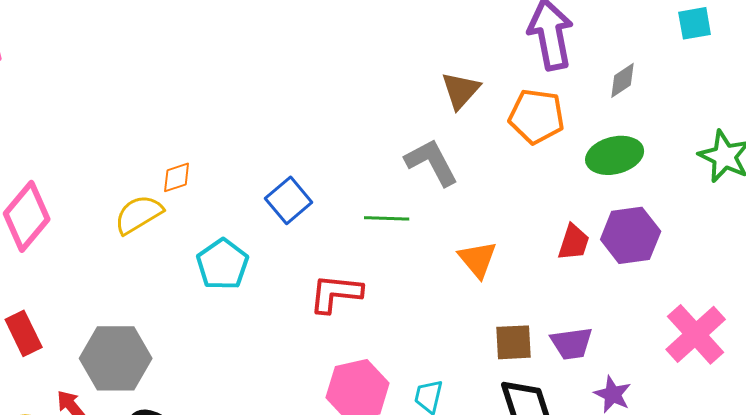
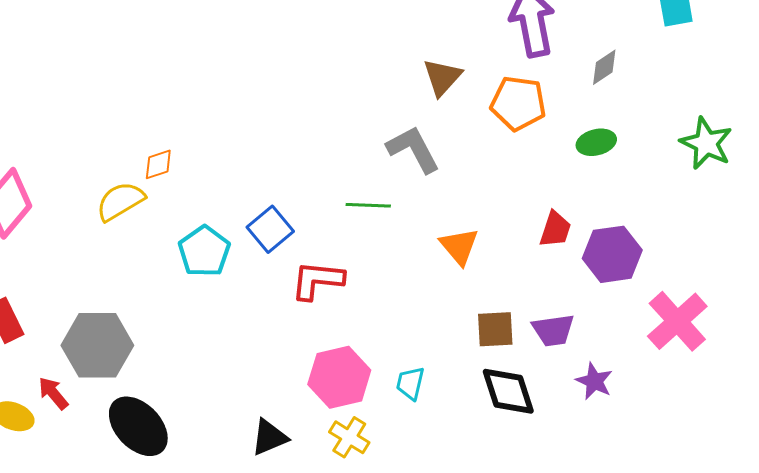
green ellipse: (615, 155) -> (596, 142), size x0.7
blue square: (289, 200) -> (270, 229), moved
purple hexagon: (631, 235) -> (612, 254), moved

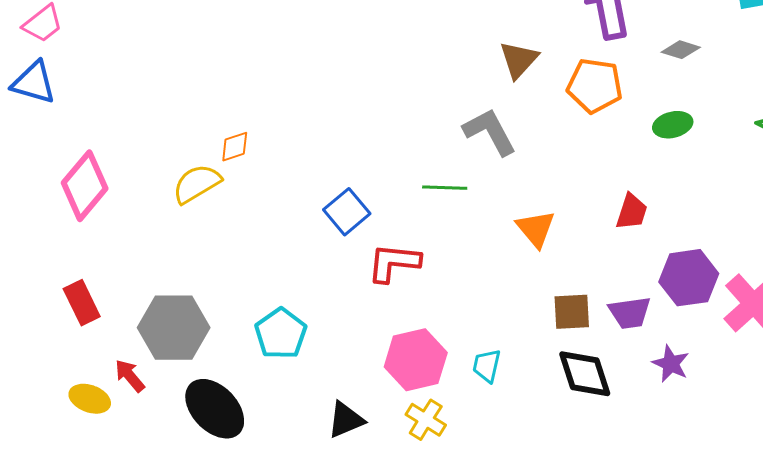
gray diamond: (604, 67) -> (681, 50), turned 51
cyan pentagon: (204, 251) -> (281, 334), moved
purple hexagon: (612, 254) -> (689, 278), moved

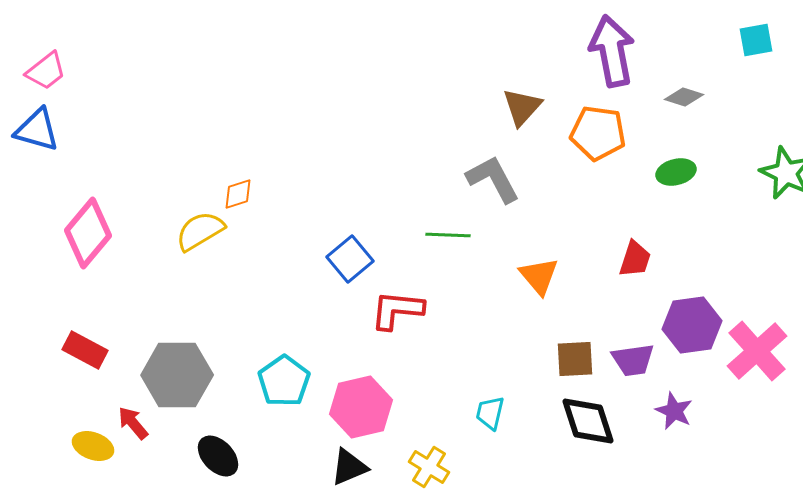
red rectangle: (82, 303) -> (85, 350), turned -36
pink hexagon: (416, 360) -> (361, 407), moved
black ellipse: (215, 409) -> (218, 456), size x0.7

